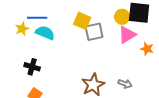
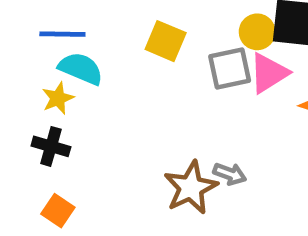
yellow star: (22, 29) -> (58, 98), moved
gray square: (94, 32) -> (230, 69), moved
gray arrow: (125, 84) -> (230, 174), moved

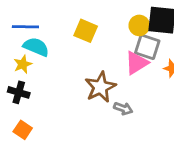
gray square: (230, 69) -> (147, 47), moved, turned 30
pink triangle: (269, 73) -> (137, 63), moved
brown star: (191, 188) -> (100, 87), moved

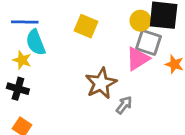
cyan semicircle: (36, 47) -> (36, 42), turned -135
yellow star: (23, 64) -> (22, 60), turned -30
gray arrow: (123, 108) -> (124, 105), turned -72

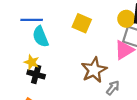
yellow star: (22, 60) -> (32, 62), moved
black cross: (18, 89) -> (36, 74), moved

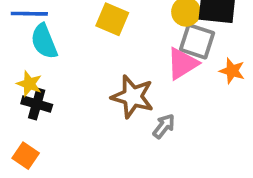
brown star: (94, 70) -> (133, 97), turned -30

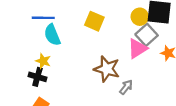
gray square: (197, 41) -> (147, 35), turned 30
black cross: (37, 104) -> (37, 77), moved

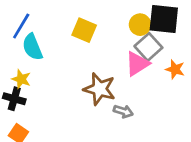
blue line: (43, 18) -> (21, 26), turned -60
gray arrow: (126, 87) -> (123, 111), turned 70

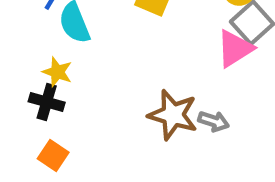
brown star: (99, 89) -> (173, 115), moved

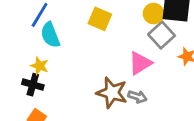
pink triangle: (235, 49) -> (140, 63), moved

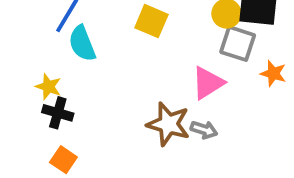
gray square: (162, 35) -> (238, 44), turned -30
yellow star: (40, 66) -> (48, 87), moved

